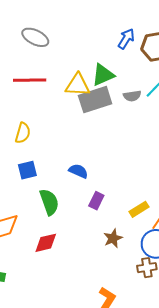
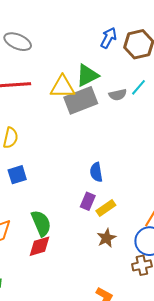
blue semicircle: (78, 171) -> (96, 172), moved, turned -120
green semicircle: (49, 202) -> (41, 223), moved
yellow rectangle: (139, 209) -> (106, 208), moved

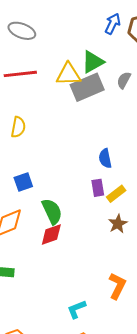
gray semicircle: (118, 95) -> (124, 80), turned 132
blue square: (17, 175) -> (23, 182), moved
purple rectangle: (88, 201) -> (98, 188), turned -30

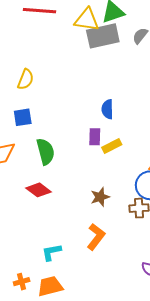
yellow semicircle: (18, 127) -> (26, 79), moved
brown star: (118, 224) -> (100, 197), moved
red diamond: (51, 234) -> (38, 190), moved, turned 45

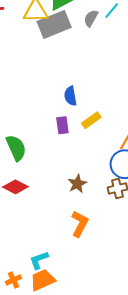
yellow rectangle: (112, 146) -> (91, 120), moved
cyan L-shape: (52, 252) -> (39, 260), moved

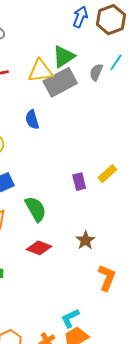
blue semicircle: (70, 96) -> (32, 120), moved
brown star: (77, 184) -> (85, 240), moved

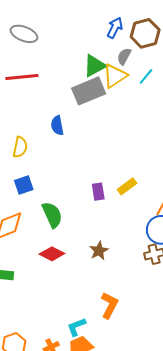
yellow triangle: (40, 71) -> (115, 76), moved, turned -32
gray semicircle: (96, 72) -> (124, 56), moved
orange L-shape: (107, 278) -> (109, 305), moved

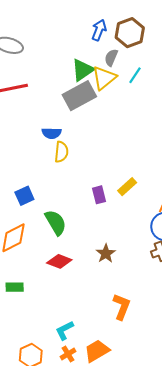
blue semicircle: (57, 125) -> (52, 133), turned -72
yellow semicircle: (20, 147) -> (61, 152), moved
cyan L-shape: (76, 327) -> (64, 330), moved

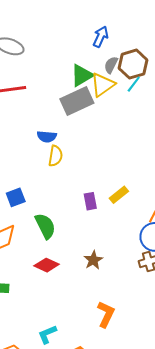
brown hexagon: (130, 33) -> (133, 64), moved

